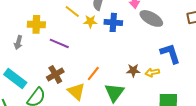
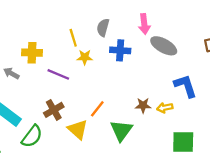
yellow line: (72, 11) -> (73, 38), turned 35
yellow star: (90, 21) -> (85, 57), moved
gray arrow: (18, 42) -> (11, 73), turned 104

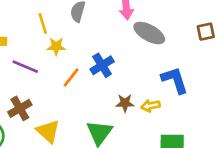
blue cross: (120, 50) -> (102, 65), moved, turned -36
orange line: (97, 109) -> (71, 77), moved

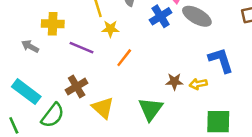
blue cross: (102, 65) -> (161, 16), moved

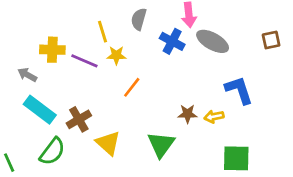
blue cross: (161, 16) -> (172, 41), turned -30
purple line: (82, 48) -> (84, 61), moved
cyan rectangle: (26, 92) -> (40, 110), moved

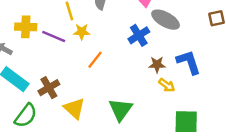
blue cross: (172, 41) -> (139, 35), moved, turned 30
brown star: (187, 114) -> (157, 65), moved
yellow arrow: (214, 117) -> (167, 85), turned -133

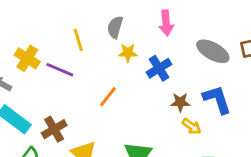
gray ellipse: (166, 20) -> (213, 51), moved
yellow cross: (26, 27) -> (27, 58), turned 30
yellow star: (82, 32) -> (128, 53), moved

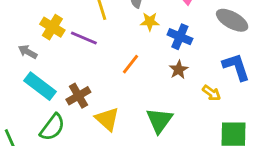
blue cross: (159, 68) -> (180, 37), turned -35
brown star: (180, 102) -> (179, 70), moved, turned -30

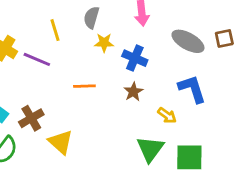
orange line: (131, 64) -> (84, 86), turned 50
green triangle: (159, 120) -> (150, 149), moved

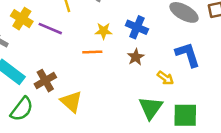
yellow star: (104, 43) -> (104, 31), moved

